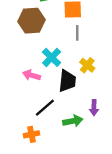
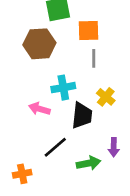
cyan cross: (52, 57) -> (63, 88), turned 36
orange cross: (31, 134) -> (22, 174), moved

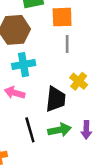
cyan cross: (63, 88) -> (24, 65), moved
black line: (55, 147) -> (30, 130), turned -65
green arrow: (89, 163) -> (59, 130), moved

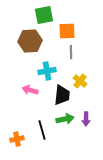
cyan cross: (24, 65) -> (47, 71), moved
black line: (30, 130) -> (42, 130), moved

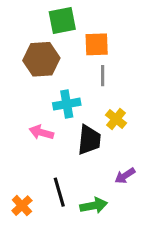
green arrow: (65, 119) -> (94, 206), moved
purple arrow: (86, 119) -> (125, 176), turned 56
orange cross: (17, 139) -> (22, 206), turned -32

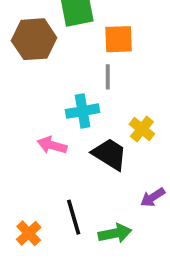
brown hexagon: (41, 59) -> (34, 39), moved
gray line: (103, 76) -> (108, 77), moved
black trapezoid: (89, 140) -> (110, 154), turned -64

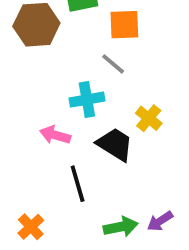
gray line: (108, 77) -> (113, 64), turned -50
purple arrow: (153, 197) -> (160, 221), moved
black line: (74, 217) -> (78, 184), moved

